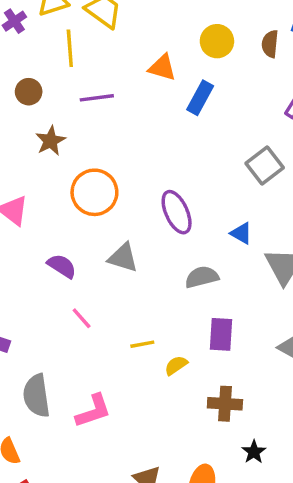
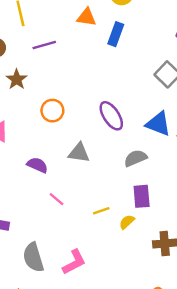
orange circle: (94, 192) -> (52, 111), size x0.7
blue triangle: (241, 233) -> (158, 124), size x1.6
purple rectangle: (221, 334) -> (142, 196), moved

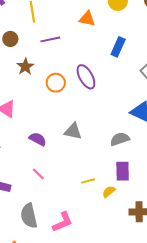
blue rectangle: (116, 34) -> (118, 47), moved
orange circle: (52, 111) -> (56, 83), moved
purple ellipse: (111, 116) -> (86, 77), moved
pink line: (57, 199) -> (38, 174), moved

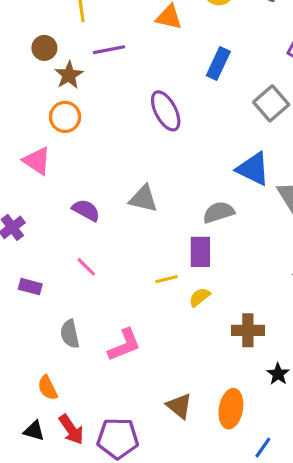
brown star: (25, 67) -> (69, 75), moved
orange circle: (56, 83) -> (65, 117), moved
purple rectangle: (123, 171) -> (200, 252), moved
gray semicircle: (29, 216) -> (70, 334), size x0.7

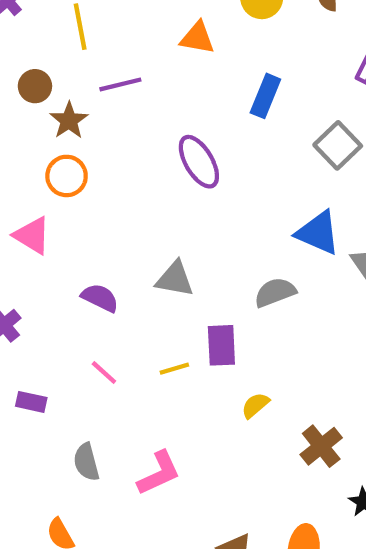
purple rectangle: (200, 252) -> (221, 345), moved
yellow line: (167, 279) -> (174, 369), moved
brown cross: (248, 330) -> (321, 446), turned -36

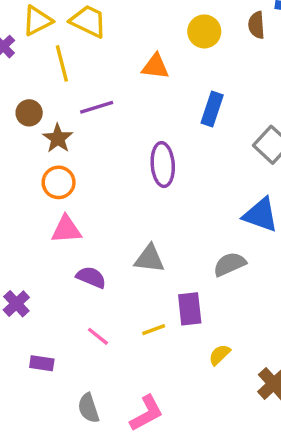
purple ellipse: (199, 162) -> (163, 165), turned 30
pink triangle: (32, 236) -> (66, 229), moved, turned -32

